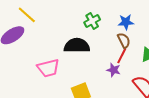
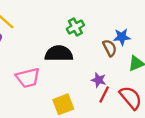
blue star: (126, 22) -> (122, 37), moved
red line: (122, 56) -> (104, 94), moved

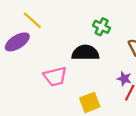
green cross: (75, 27) -> (102, 27), turned -35

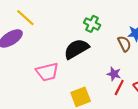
black semicircle: (85, 53) -> (76, 49), turned -30

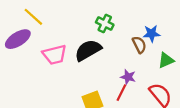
pink trapezoid: (47, 72) -> (55, 55), moved
red line: (119, 87) -> (121, 93), moved

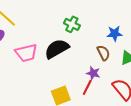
brown semicircle: (139, 45) -> (103, 53), moved

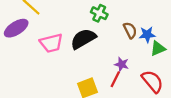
blue star: (115, 34) -> (147, 35), moved
brown semicircle: (103, 53) -> (130, 30), moved

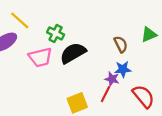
green cross: (99, 13) -> (56, 33), moved
blue star: (147, 35) -> (123, 69), moved
green triangle: (158, 48) -> (149, 35), moved

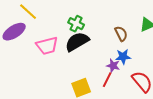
green cross: (56, 33) -> (76, 24), moved

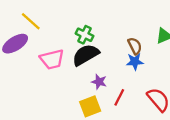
blue star: (123, 57) -> (135, 62), moved
purple star: (113, 66) -> (99, 82), moved

